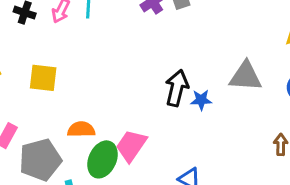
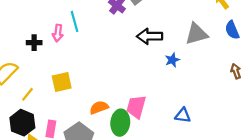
black arrow: (177, 88) -> (150, 36), moved, turned -85

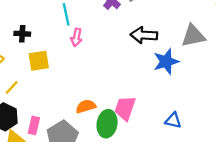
pink arrow: (58, 33) -> (76, 37), moved
blue star: (172, 60) -> (166, 62), size x1.6
yellow square: (62, 82) -> (39, 61), moved

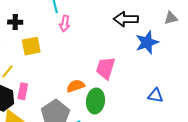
gray triangle: (193, 36) -> (171, 18), size x0.6
pink trapezoid: (125, 108) -> (106, 68), moved
pink rectangle: (34, 125) -> (23, 91), moved

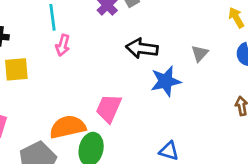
gray triangle: (171, 18) -> (200, 53), turned -40
orange semicircle: (76, 86) -> (68, 127), size x1.5

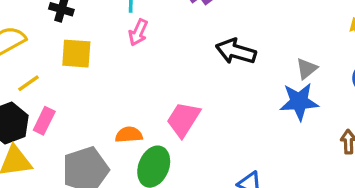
blue star: (166, 81) -> (299, 102), moved
orange semicircle: (68, 127) -> (129, 135), size x0.6

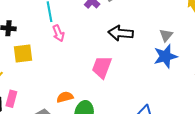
pink arrow: (138, 32) -> (58, 33), turned -35
pink trapezoid: (183, 119) -> (102, 67), moved

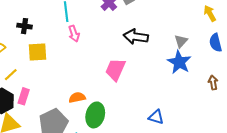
blue star: (165, 56) -> (179, 62), turned -30

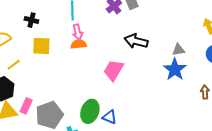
gray triangle: (181, 41) -> (178, 50), turned 32
pink rectangle: (24, 96) -> (26, 106), moved
orange semicircle: (77, 97) -> (79, 44), moved
blue triangle: (156, 117) -> (109, 117), moved

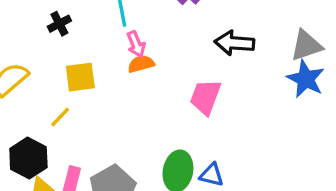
black cross: (31, 20) -> (59, 24), moved, turned -32
gray triangle: (178, 50) -> (306, 46), size x1.5
yellow line: (14, 65) -> (60, 117), moved

